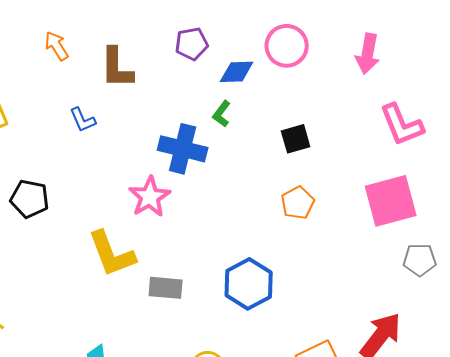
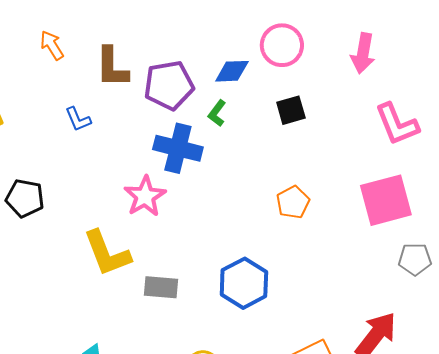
purple pentagon: (192, 44) -> (169, 85), moved, size x1.5
black square: (296, 139) -> (291, 110), moved

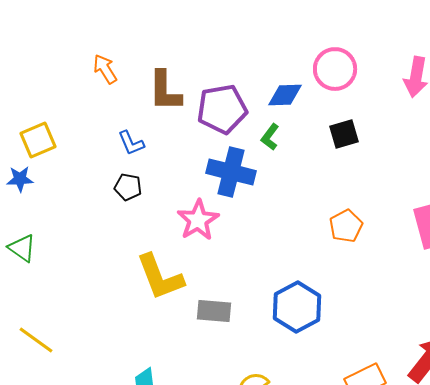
black pentagon: (25, 198) -> (128, 187), moved, size x0.7

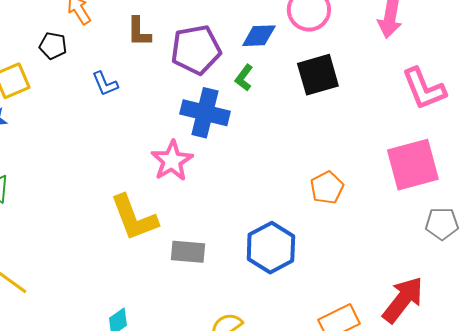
brown L-shape: (165, 91) -> (139, 32), size x0.7
black square: (344, 134) -> (318, 75), size x1.4
black pentagon: (128, 187) -> (53, 46), moved
orange pentagon: (346, 226) -> (327, 188), moved

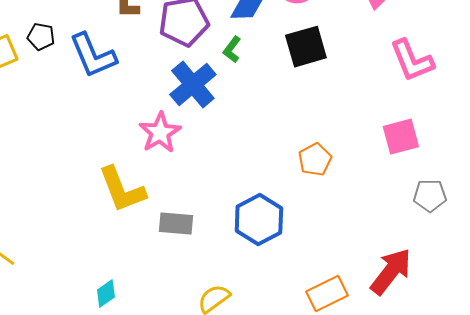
black pentagon: (53, 46) -> (41, 37), moved
blue L-shape: (105, 84) -> (93, 56), size x1.8
blue cross: (205, 113) -> (193, 85), turned 36
pink square: (413, 165) -> (401, 137), size x0.7

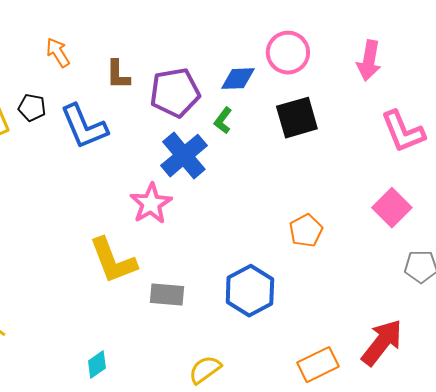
pink square: (401, 137) -> (392, 208), turned -30

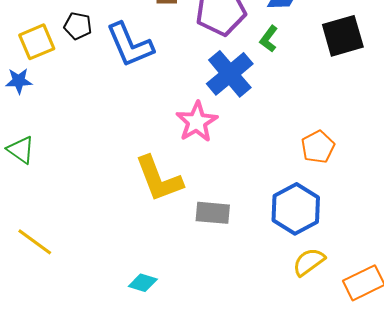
orange pentagon: (306, 231) -> (318, 147), moved
cyan diamond: (97, 365) -> (143, 283), turned 52
yellow semicircle: (205, 370) -> (309, 262), moved

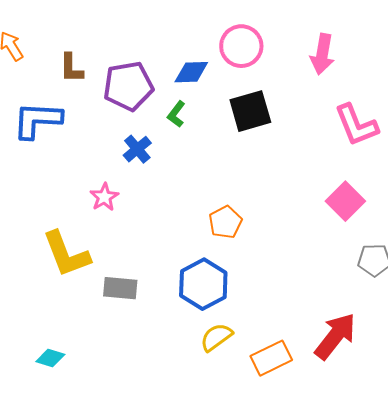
blue L-shape: (130, 45) -> (37, 120), turned 116
blue cross: (230, 74) -> (137, 149), size x0.6
pink star: (197, 122) -> (104, 197), size x0.7

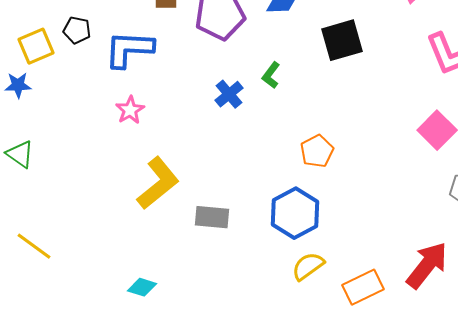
green L-shape: (176, 114) -> (271, 75), moved
blue cross: (137, 149) -> (229, 94), moved
pink star: (104, 197) -> (130, 110), moved
yellow L-shape: (66, 254) -> (158, 183), turned -108

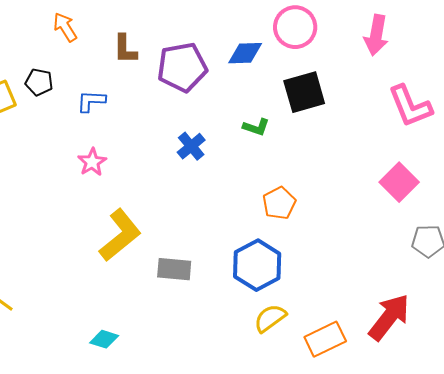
blue L-shape: (129, 49) -> (91, 101), size x0.6
green L-shape: (271, 75) -> (256, 127), moved, turned -108

